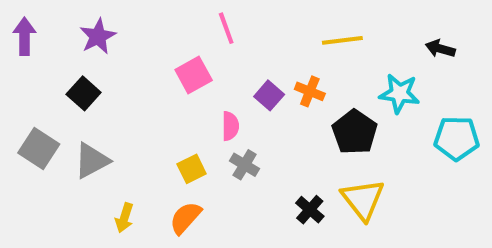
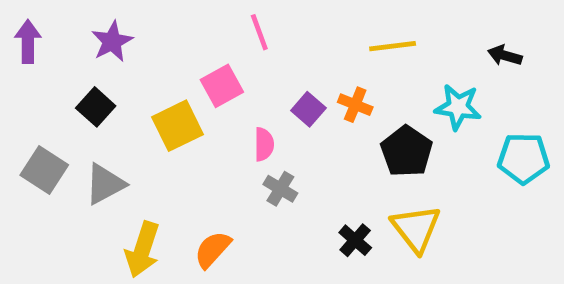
yellow square: (192, 169) -> (178, 126), moved, size x1.5
yellow arrow: (124, 218) -> (142, 250), size x1.6

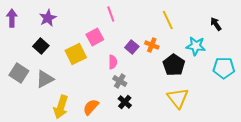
yellow line: (393, 46) -> (168, 20), turned 72
black arrow: (505, 56) -> (216, 24), turned 40
black cross: (355, 240) -> (125, 102), moved

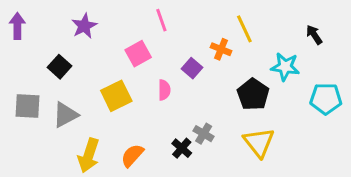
purple star: (48, 18) -> (84, 26), moved
orange cross: (152, 45) -> (221, 49), moved
yellow square: (76, 54) -> (116, 96), moved
gray square: (19, 73) -> (27, 106), turned -30
gray cross: (120, 81) -> (204, 134), moved

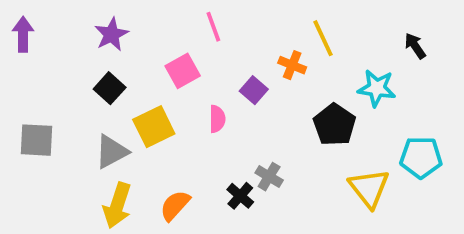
black square: (60, 67) -> (110, 88), moved
cyan pentagon: (326, 99) -> (421, 157), moved
gray triangle: (65, 115) -> (111, 152), moved
yellow triangle: (259, 142) -> (369, 188), moved

